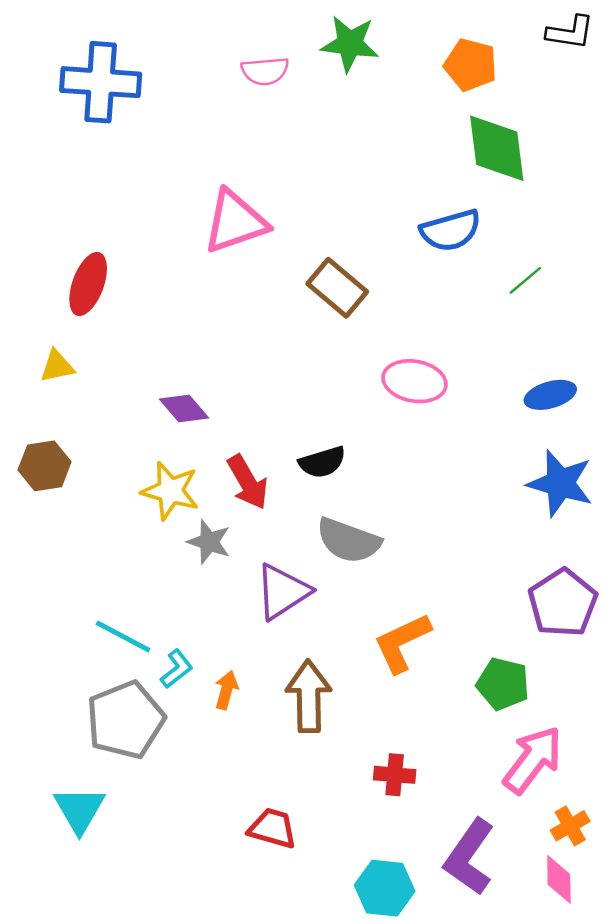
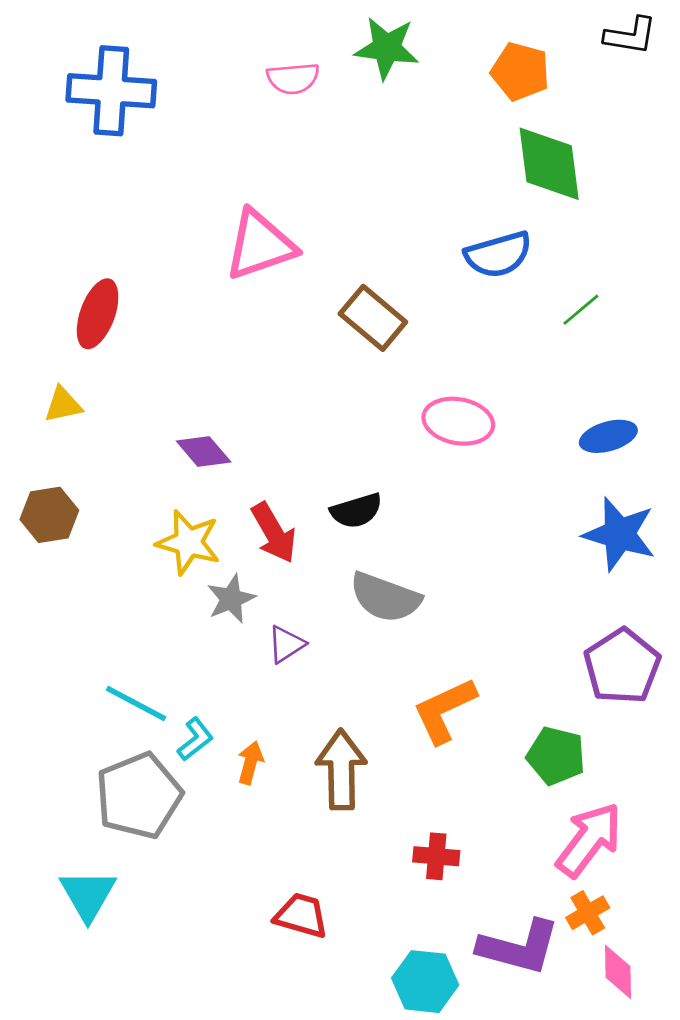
gray star: (209, 542) -> (231, 599), turned 30
purple triangle: (282, 592) -> (286, 644), moved, size x0.6
orange cross: (570, 826) -> (588, 913), moved
purple L-shape: (469, 857) -> (519, 947), turned -110

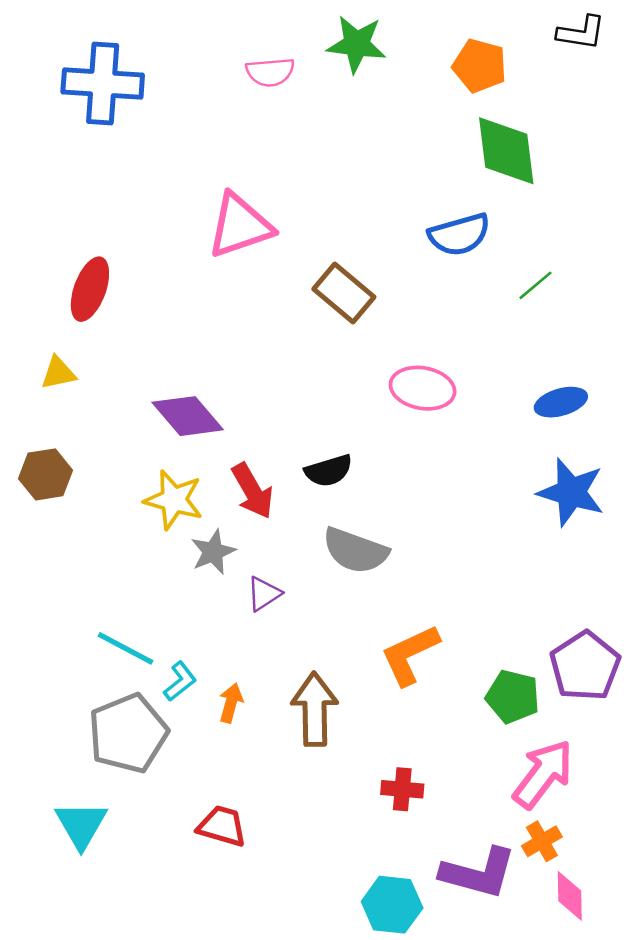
purple diamond: (204, 451) -> (188, 416), size x1.4
purple pentagon: (622, 666) -> (585, 666), moved
red trapezoid: (301, 915) -> (222, 826), moved

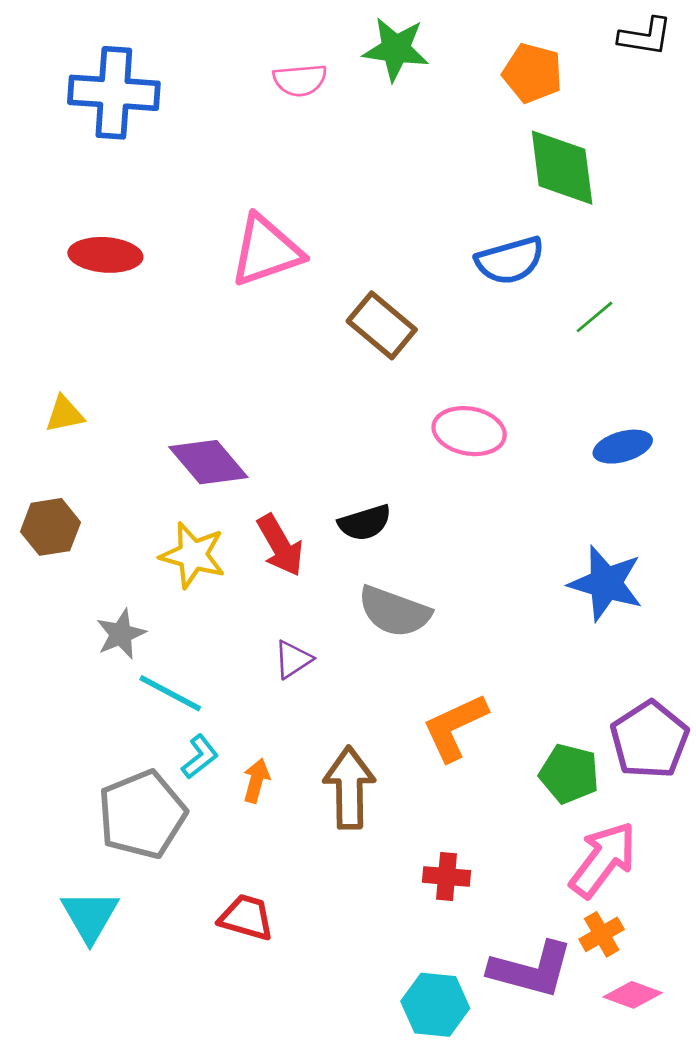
red ellipse: (90, 289) -> (105, 255), moved, turned 74
blue star: (571, 492) -> (606, 583), moved
gray star: (213, 552) -> (121, 634), moved
cyan line: (126, 648) -> (170, 693), moved
pink diamond: (570, 896) -> (633, 995), turned -69

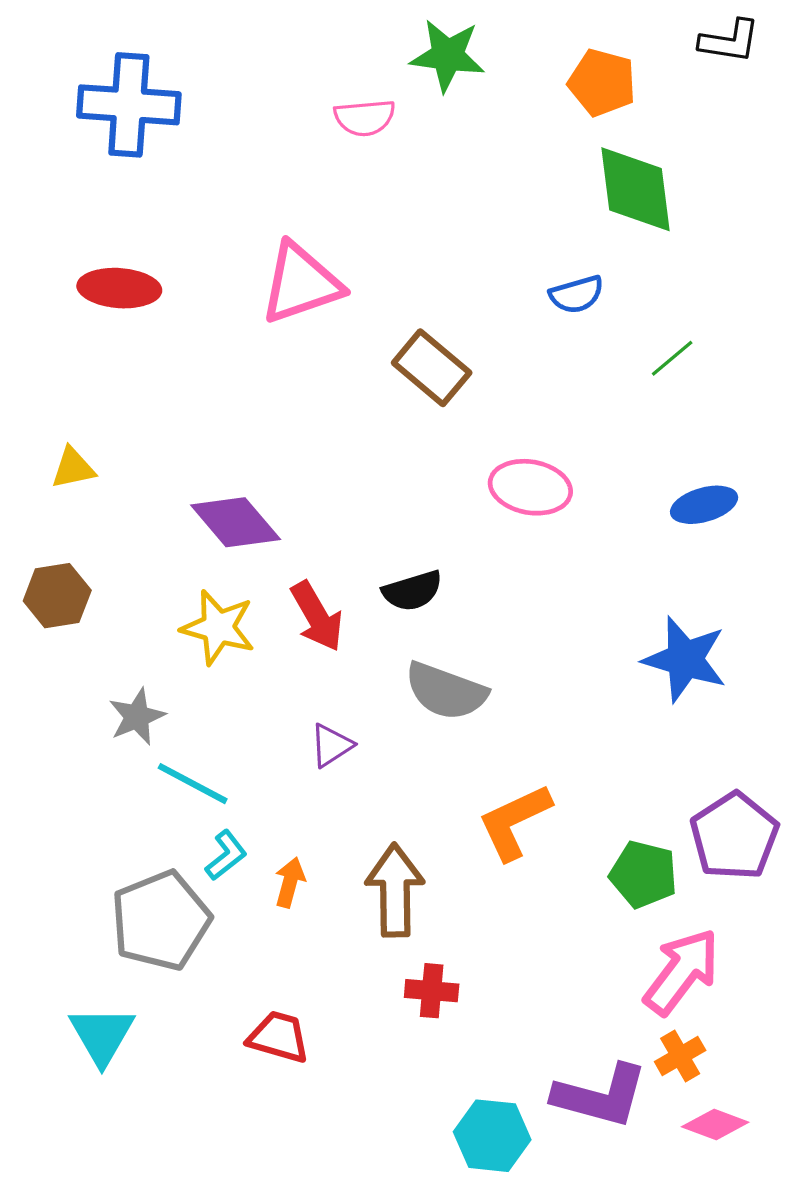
pink semicircle: (300, 80) -> (365, 118), moved
blue semicircle: (510, 261) -> (577, 294), size x0.7
red cross: (447, 876) -> (432, 991), moved

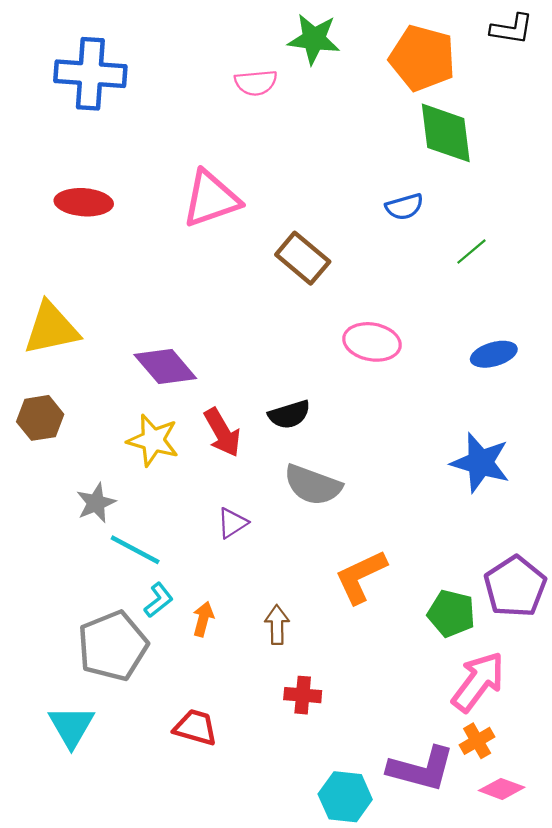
orange pentagon: (602, 83) -> (422, 58), size x1.4
yellow triangle: (73, 468) -> (51, 329), size x1.8
brown arrow: (395, 890) -> (277, 625), size x0.6

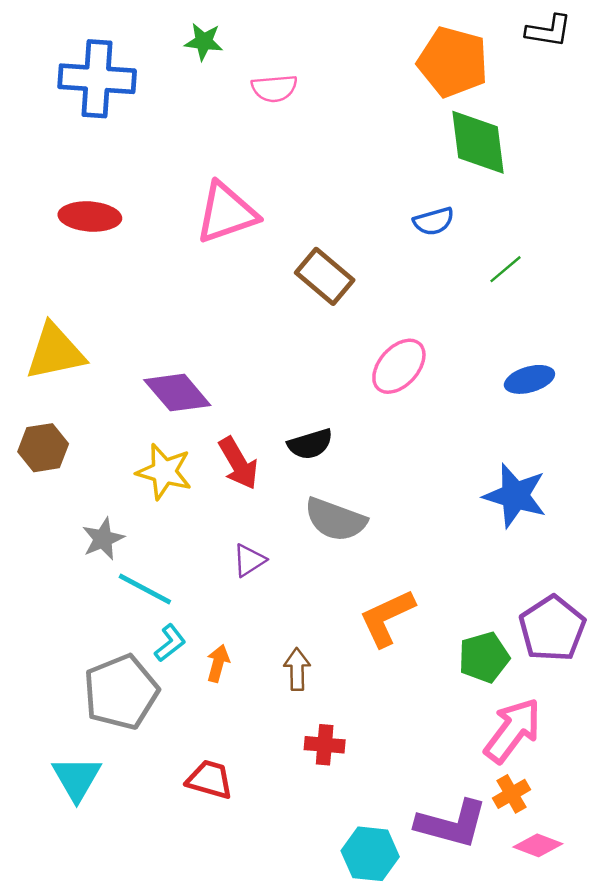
green star: (314, 39) -> (204, 42), moved, size x0.7
pink ellipse: (372, 342) -> (399, 366), turned -58
green pentagon: (451, 613) -> (484, 657), turned -30

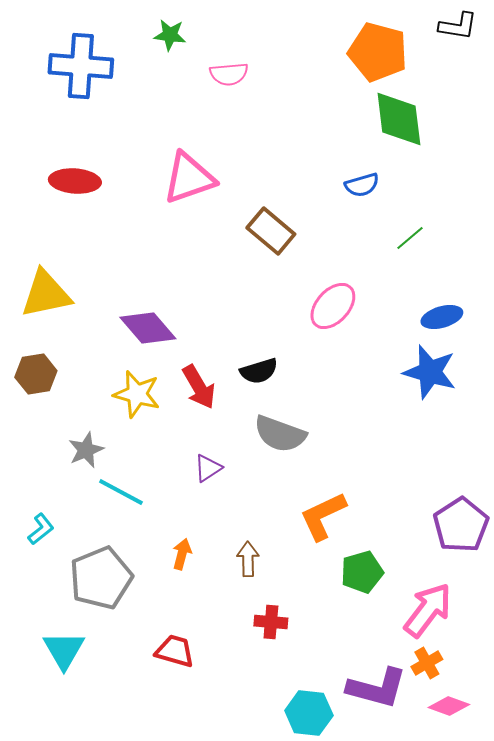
green line: (506, 269) -> (410, 238), moved
blue star: (515, 496) -> (430, 372), moved
cyan L-shape: (170, 643) -> (41, 529), moved
green pentagon: (484, 657) -> (362, 572), moved

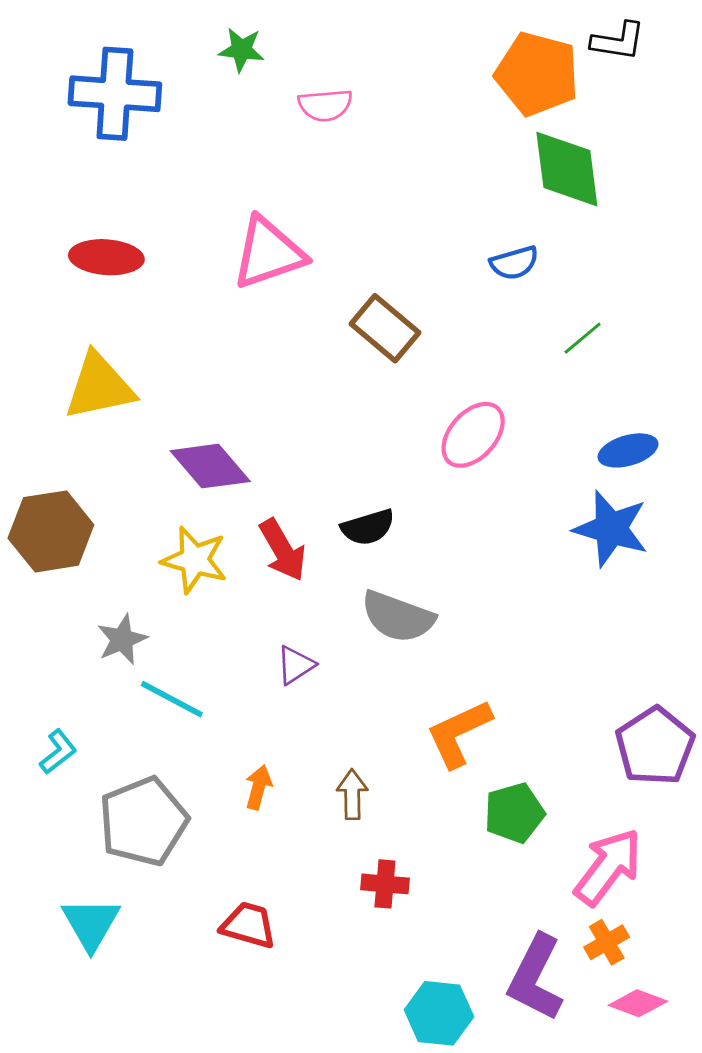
black L-shape: (458, 26) -> (618, 41), moved
yellow triangle: (46, 294) -> (99, 387), moved
brown hexagon: (36, 374) -> (51, 531), size x1.4
purple L-shape: (377, 688) -> (536, 978), turned 102

